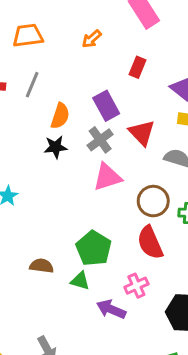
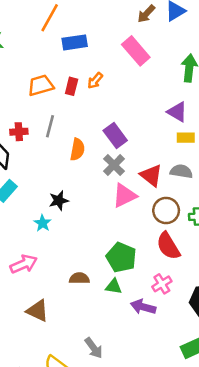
red rectangle: (138, 67) -> (72, 86), moved
red triangle: (142, 133) -> (151, 175), moved
black star: (56, 147) -> (59, 201), moved

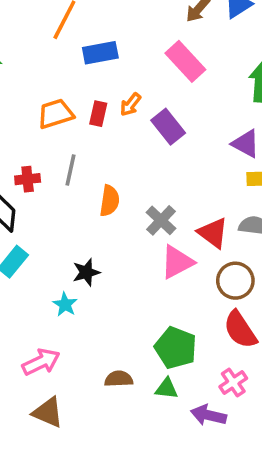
purple rectangle: (115, 135) -> (168, 127), moved
brown triangle: (38, 311) -> (48, 412), moved

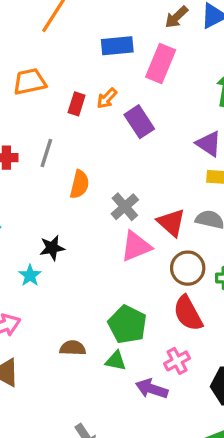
blue rectangle: (100, 53) -> (117, 46), moved
pink rectangle: (185, 61) -> (161, 63), turned 60
orange trapezoid: (56, 114) -> (30, 82), moved

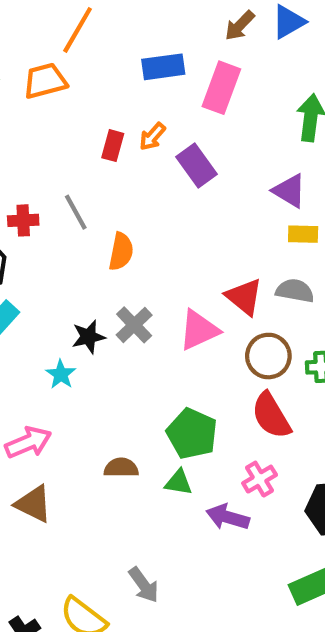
orange trapezoid: (30, 82) -> (45, 81), moved
gray line: (46, 153) -> (76, 212), turned -44
gray cross: (125, 207) -> (134, 325), moved

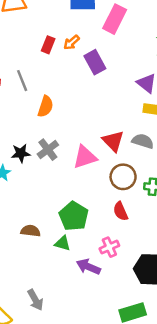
red semicircle: (271, 416) -> (120, 211), size x0.7

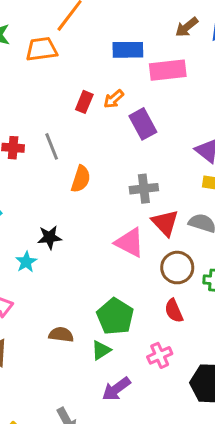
pink rectangle: (115, 19) -> (168, 70), turned 56
gray cross: (48, 150) -> (144, 189), moved, turned 30
pink triangle: (85, 157) -> (130, 243), turned 45
green triangle: (63, 243) -> (101, 350), turned -49
purple arrow: (88, 267) -> (116, 389), moved, turned -60

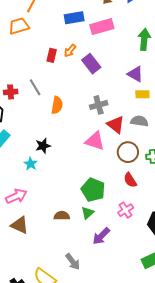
brown semicircle: (61, 335) -> (62, 216), moved

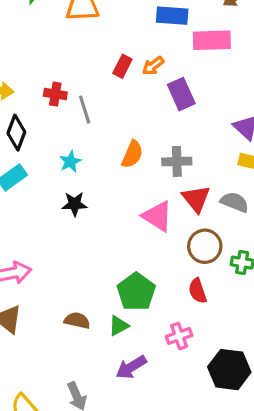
red cross: (11, 92) -> (55, 94), moved
orange semicircle: (57, 105) -> (132, 154), moved
cyan star: (31, 164) -> (70, 162), moved

